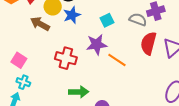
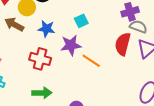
blue star: (72, 15) -> (46, 29), moved, turned 30
gray semicircle: (138, 20) -> (138, 27), moved
green arrow: (79, 92) -> (42, 93), moved

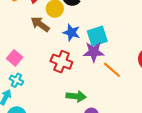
cyan square: (81, 21) -> (97, 36), moved, size x1.5
green arrow: (42, 93) -> (76, 96), moved

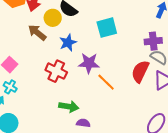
blue star: (71, 33) -> (68, 43), turned 30
cyan square: (97, 36) -> (107, 28), moved

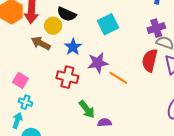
green arrow: (69, 107) -> (87, 109), turned 54

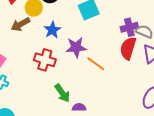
purple cross: (156, 28) -> (129, 27), moved
brown arrow: (41, 43) -> (20, 24), turned -60

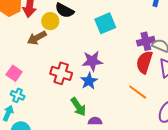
blue star: (52, 30) -> (89, 81), moved
orange line: (96, 64) -> (138, 92), moved

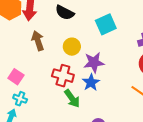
yellow circle: (50, 21) -> (72, 47), moved
brown arrow: (37, 38) -> (38, 41), turned 102
green arrow: (78, 107) -> (72, 99), moved

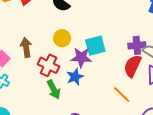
cyan square: (106, 24) -> (95, 46), moved
brown arrow: (38, 41) -> (26, 47), moved

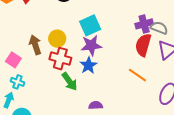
yellow circle: (62, 38) -> (57, 39), moved
cyan square: (95, 46) -> (90, 25), moved

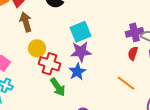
yellow circle: (57, 39) -> (37, 48), moved
brown arrow: (35, 45) -> (26, 22), moved
red semicircle: (143, 45) -> (133, 53), size x0.6

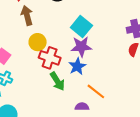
cyan square: (81, 32) -> (81, 27), turned -30
orange line: (126, 83) -> (96, 91), moved

